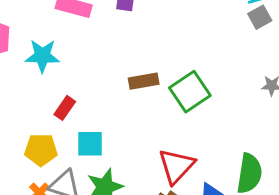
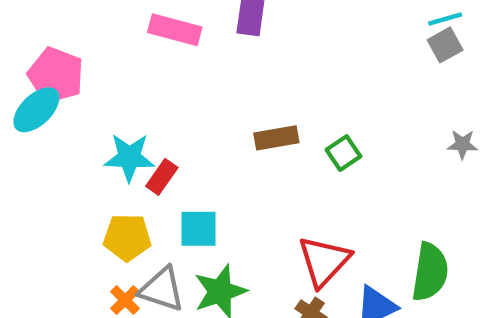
cyan star: (42, 56) -> (129, 157), moved
green square: (190, 92) -> (343, 153), size x0.6

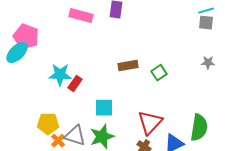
gray square: (445, 45) -> (206, 23), turned 35
gray star: (462, 144) -> (208, 63), moved
cyan square: (199, 229) -> (104, 108), moved
yellow pentagon: (127, 237) -> (48, 124), moved

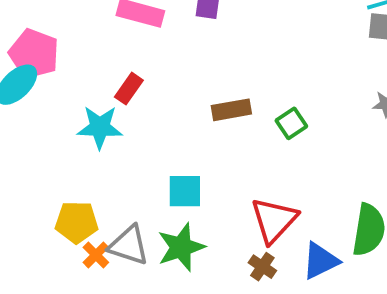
red rectangle: (75, 84) -> (129, 89), moved

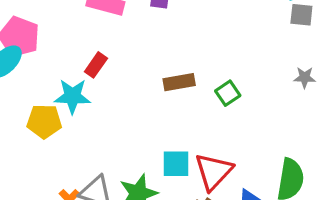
cyan square: (185, 191) -> (176, 164), moved
yellow pentagon: (77, 222) -> (44, 121), moved

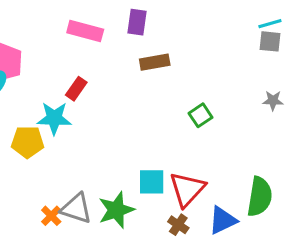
brown rectangle: (179, 82) -> (155, 62), moved

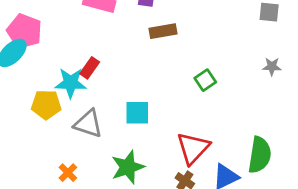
red rectangle: (76, 89) -> (90, 68), moved
cyan square: (152, 182) -> (137, 113), moved
gray triangle: (76, 208) -> (88, 124), moved

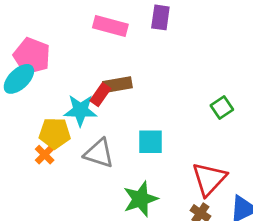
brown rectangle: (163, 31) -> (118, 85), moved
orange cross: (68, 173) -> (45, 155), moved

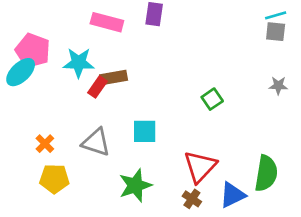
cyan star: (80, 110) -> (79, 63), moved
yellow pentagon: (55, 133) -> (54, 179), moved

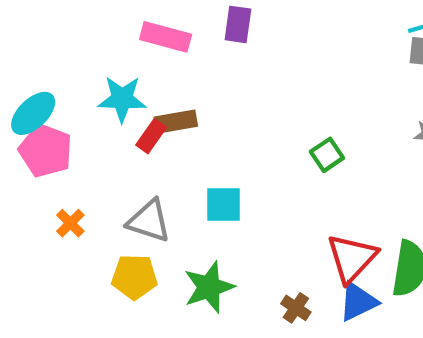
pink pentagon: (33, 51) -> (46, 151), moved
red triangle: (200, 167) -> (352, 258), moved
yellow pentagon: (54, 179) -> (134, 277), moved

